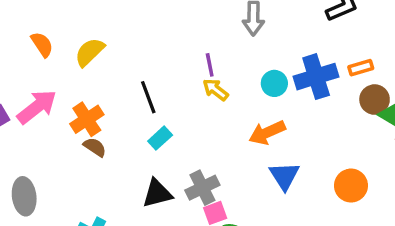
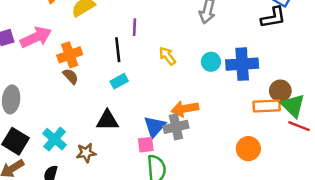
purple line: (210, 65) -> (134, 27), moved
orange rectangle: (361, 68) -> (267, 106), moved, size x1.5
orange arrow: (267, 133) -> (185, 109), moved
blue triangle: (284, 176) -> (155, 127), moved
gray cross: (202, 188) -> (176, 127), moved

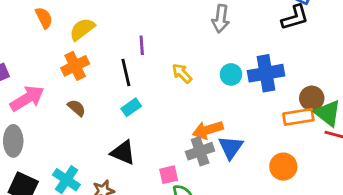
pink arrow: (36, 37) -> (27, 98), moved
orange cross: (70, 55) -> (75, 66), moved
black triangle: (107, 120) -> (123, 153), turned 30
blue triangle: (155, 127) -> (231, 147), moved

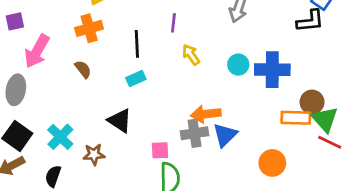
purple line: (142, 45) -> (173, 23), moved
pink arrow: (27, 98) -> (37, 51), turned 140

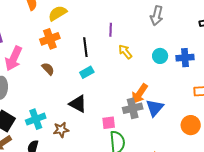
blue cross: (272, 70) -> (185, 58), size x0.7
orange arrow: (206, 114) -> (140, 94), turned -45
cyan cross: (60, 137) -> (36, 119), turned 30

